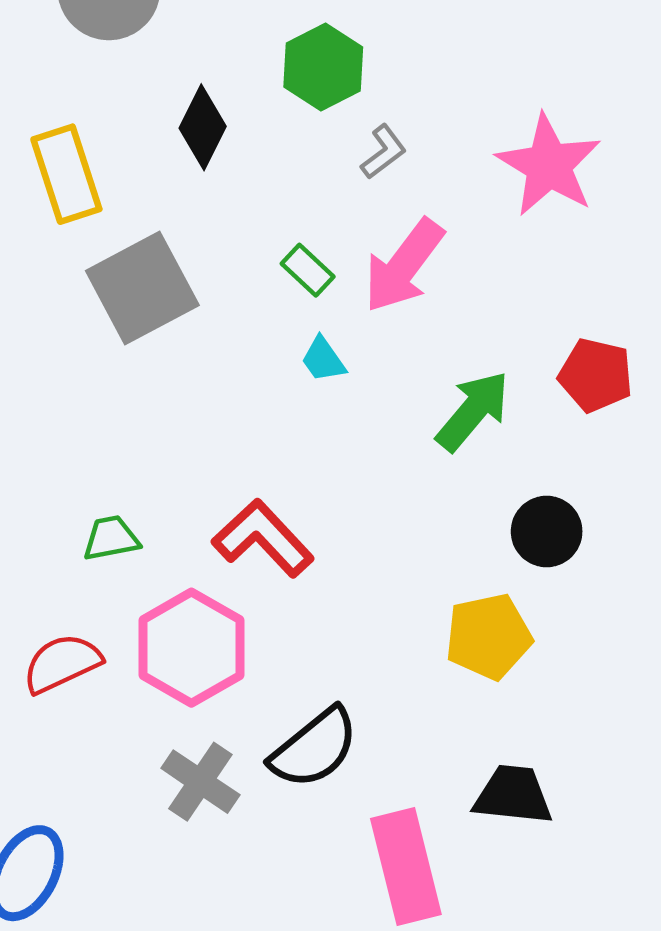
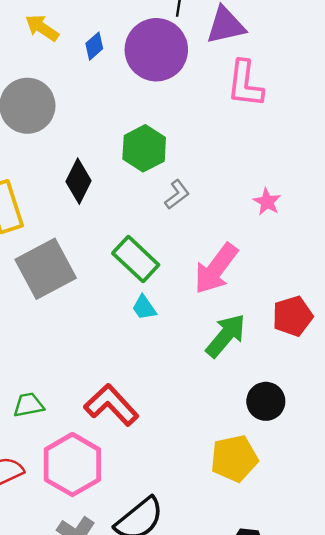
pink star: (549, 165) -> (267, 202), size x0.5
pink arrow: (404, 266) -> (216, 269), moved
green rectangle: (308, 270) -> (136, 259), size x1.6
red pentagon: (596, 375) -> (293, 316), turned -30

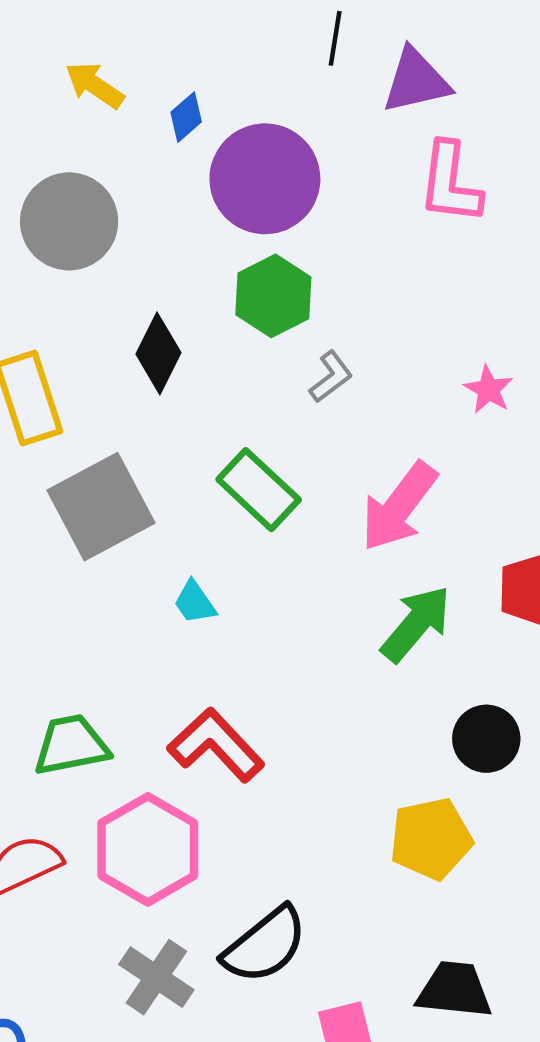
purple circle: (156, 50) -> (265, 179), moved
cyan trapezoid: (144, 308) -> (195, 602), moved
green trapezoid: (29, 405) -> (71, 745), size x1.4

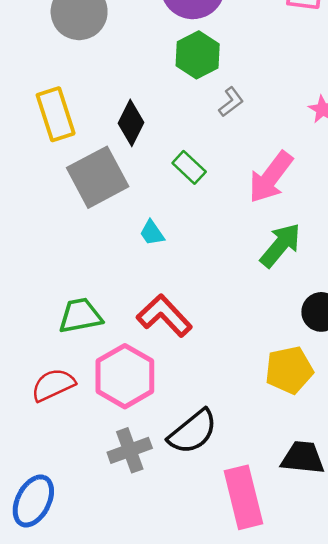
black diamond: (158, 353) -> (131, 123), moved
green rectangle: (259, 490) -> (189, 167), size x0.7
gray cross: (156, 977) -> (130, 450), turned 36

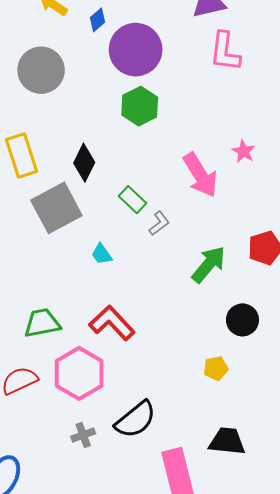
gray L-shape: (231, 102) -> (159, 223), moved
pink arrow: (271, 177) -> (200, 175), moved, turned -69
yellow pentagon: (289, 370) -> (216, 368), size x0.6
gray cross: (130, 450) -> (83, 435), size x0.7

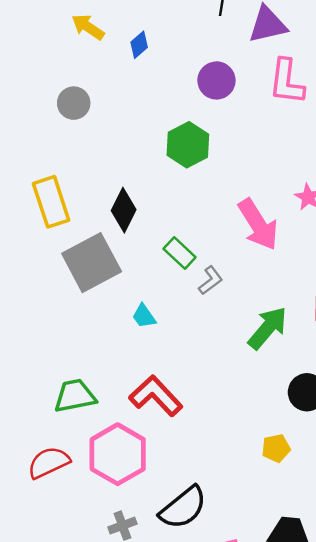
purple circle: (136, 50) -> (216, 80), moved, size x0.6
gray circle: (41, 70) -> (74, 103), size x0.6

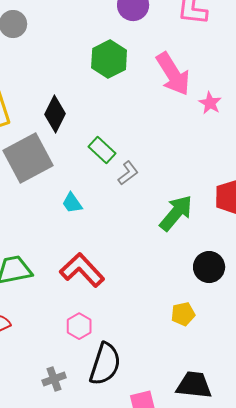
pink arrow: (258, 224) -> (173, 74), moved
pink hexagon: (118, 454) -> (79, 326), moved, size x0.5
black semicircle: (183, 508) -> (105, 364), turned -33

